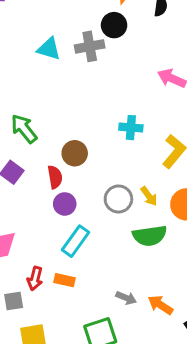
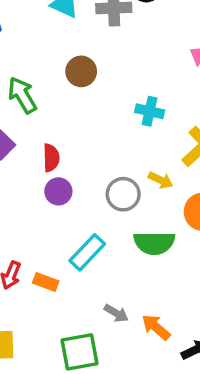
brown circle: (75, 153) -> (81, 71), moved
yellow arrow: (149, 196) -> (161, 180), moved, turned -36
cyan rectangle: (75, 241) -> (87, 252), moved

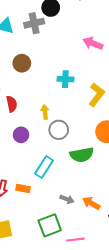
red semicircle: (51, 158) -> (12, 104), moved
yellow arrow: (161, 180) -> (45, 112), moved, turned -112

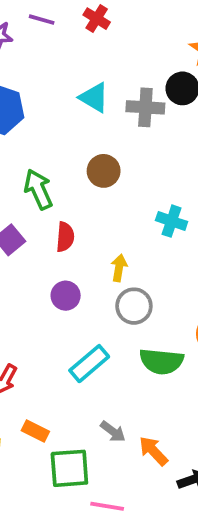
orange rectangle: (23, 188) -> (35, 431), moved

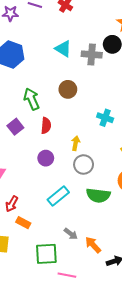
orange rectangle: (35, 431) -> (23, 223), moved

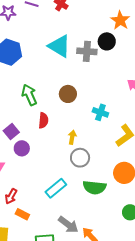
cyan triangle: (63, 49) -> (59, 46), size x1.4
brown circle: (68, 89) -> (68, 94), moved
purple square: (15, 127) -> (11, 131), moved
purple circle: (46, 158) -> (22, 148), moved
gray arrow: (71, 234) -> (68, 225), size x1.5

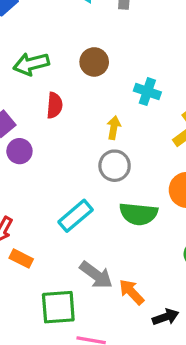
green arrow: (29, 95) -> (31, 64), turned -80
yellow arrow: (72, 137) -> (114, 128), moved

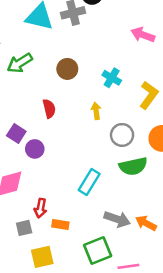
green arrow: (31, 64) -> (20, 63), moved
cyan cross: (147, 92) -> (112, 78), turned 30
gray circle: (115, 166) -> (122, 135), moved

